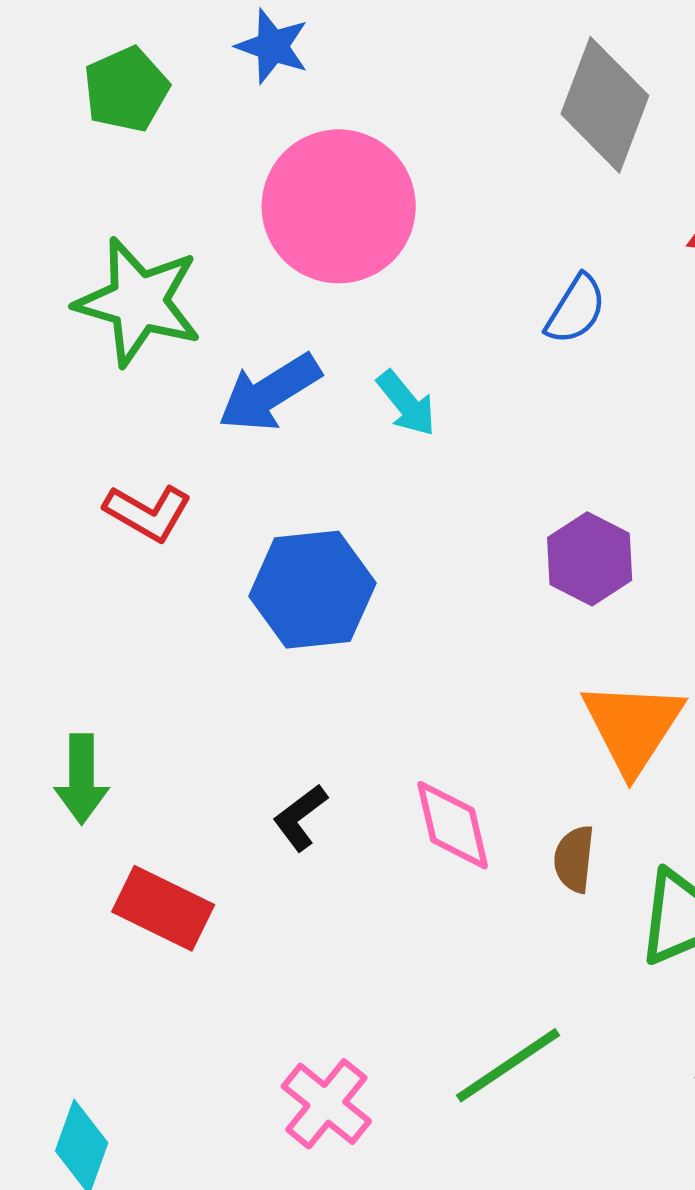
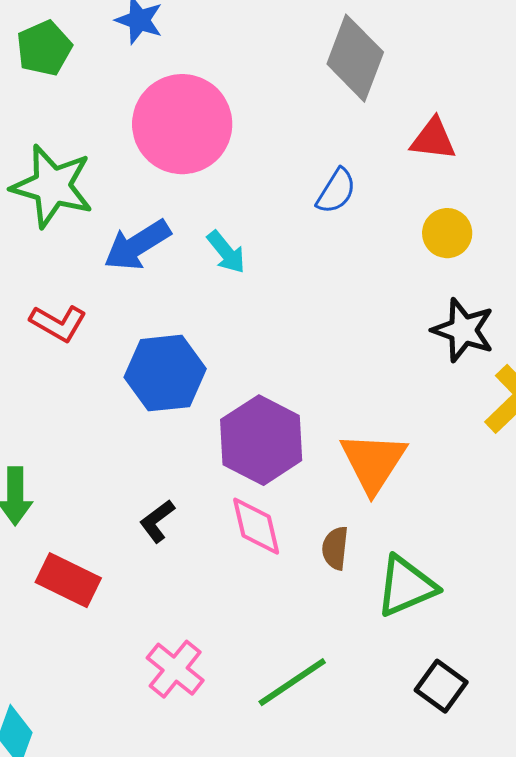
purple hexagon: (590, 559) -> (261, 440), moved, size x1.5
pink cross: (326, 1104) -> (175, 669), moved

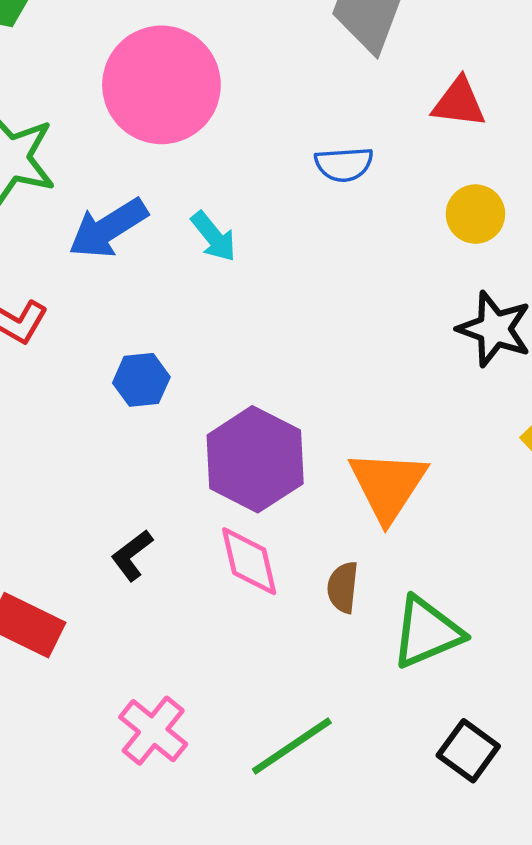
blue semicircle: (336, 191) -> (344, 164), turned 54
blue hexagon: (165, 373) -> (141, 380), size x0.6

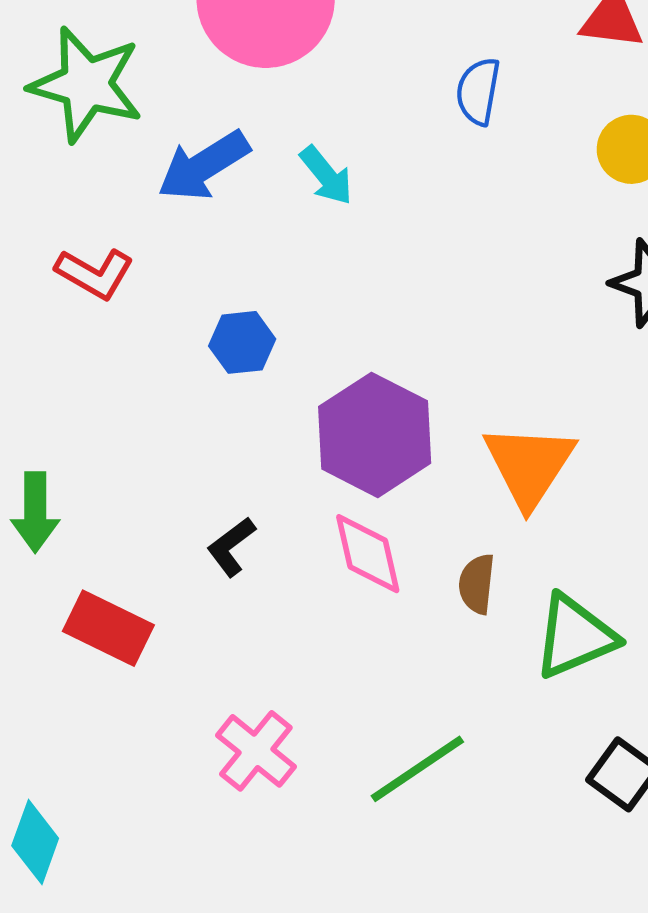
blue semicircle: (344, 164) -> (478, 91), turned 104

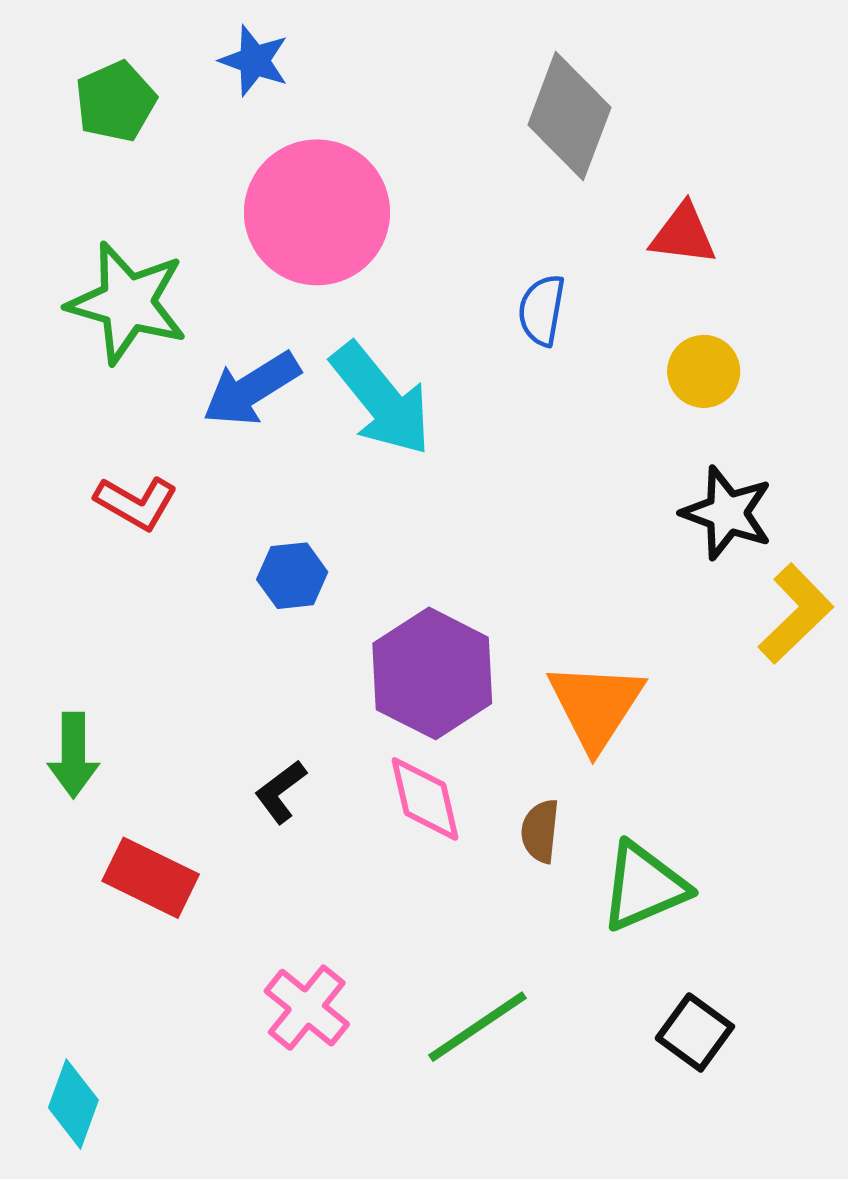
cyan arrow: (326, 175) -> (381, 399), size x1.8

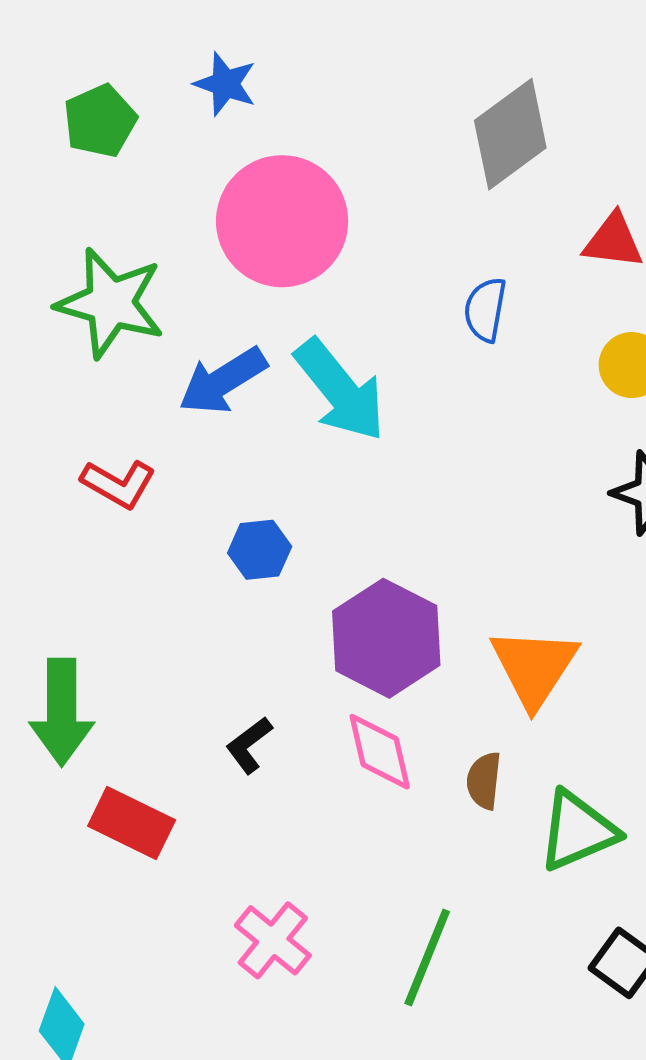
gray diamond: (569, 116) -> (510, 134), turned 33
green arrow: (73, 755) -> (62, 712), size x1.4
green line: (478, 1027) -> (427, 958), turned -34

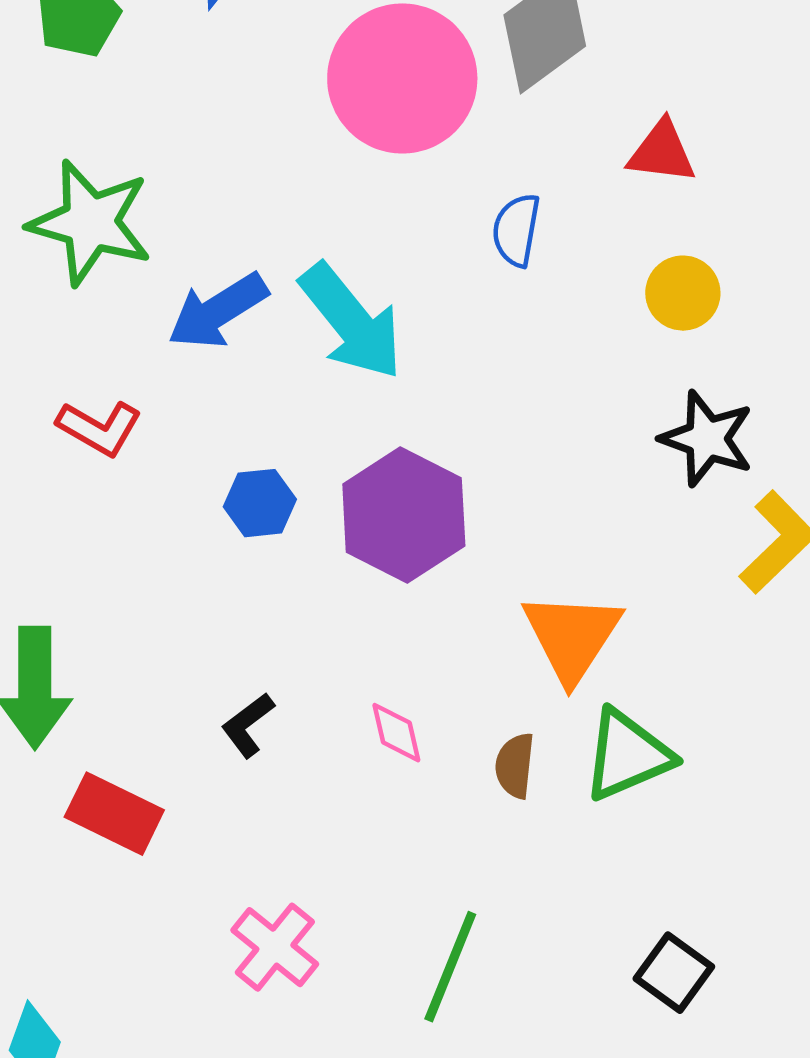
pink circle: (282, 221) -> (402, 78), moved
purple hexagon: (386, 638) -> (404, 515), moved
pink diamond: (380, 752) -> (396, 733), size x0.7
green triangle: (578, 831) -> (627, 755), moved

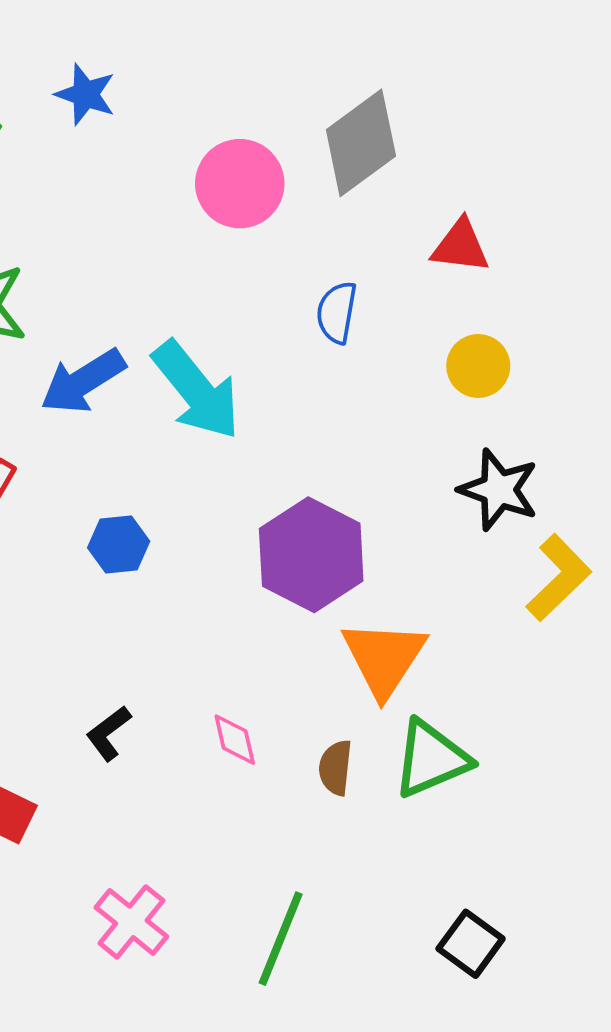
pink circle: (402, 78) -> (240, 184), size x0.7
purple hexagon: (404, 515) -> (311, 555), moved

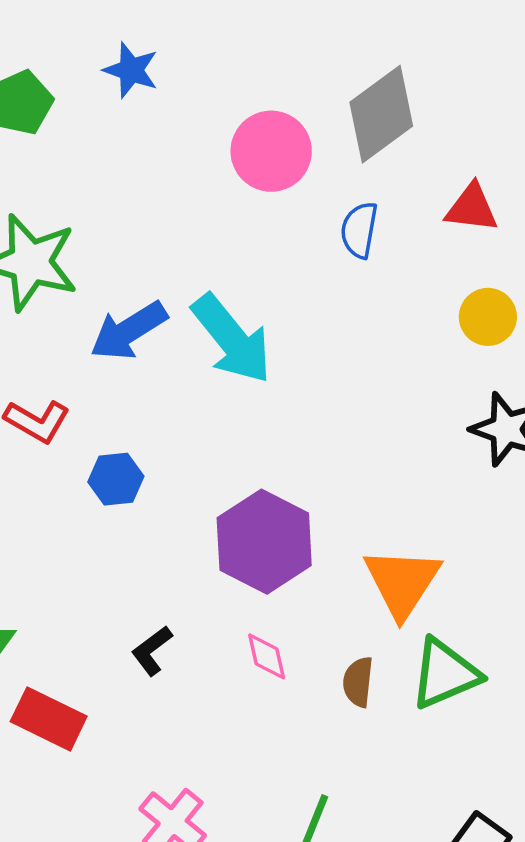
blue semicircle: (337, 312) -> (359, 230), moved
blue hexagon: (119, 545) -> (116, 479), moved
purple hexagon: (311, 555) -> (264, 542), moved

